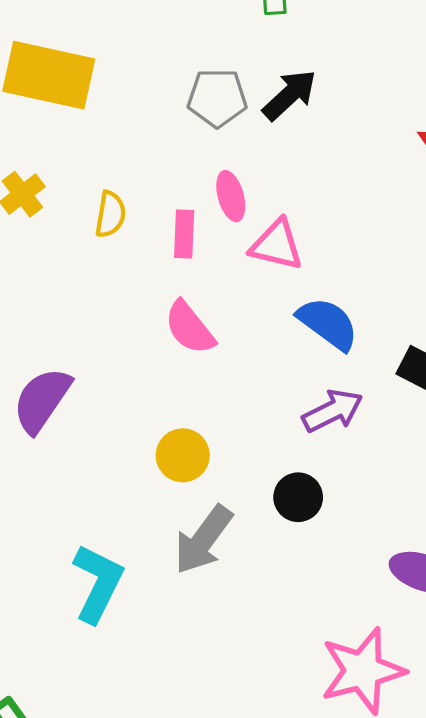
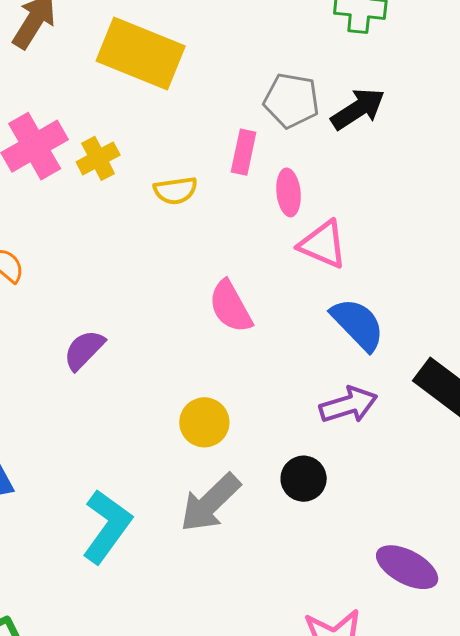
yellow semicircle: (110, 214) -> (175, 191), turned 63
pink rectangle: (184, 234) -> (244, 152), moved
purple semicircle: (42, 400) -> (84, 350), size x0.7

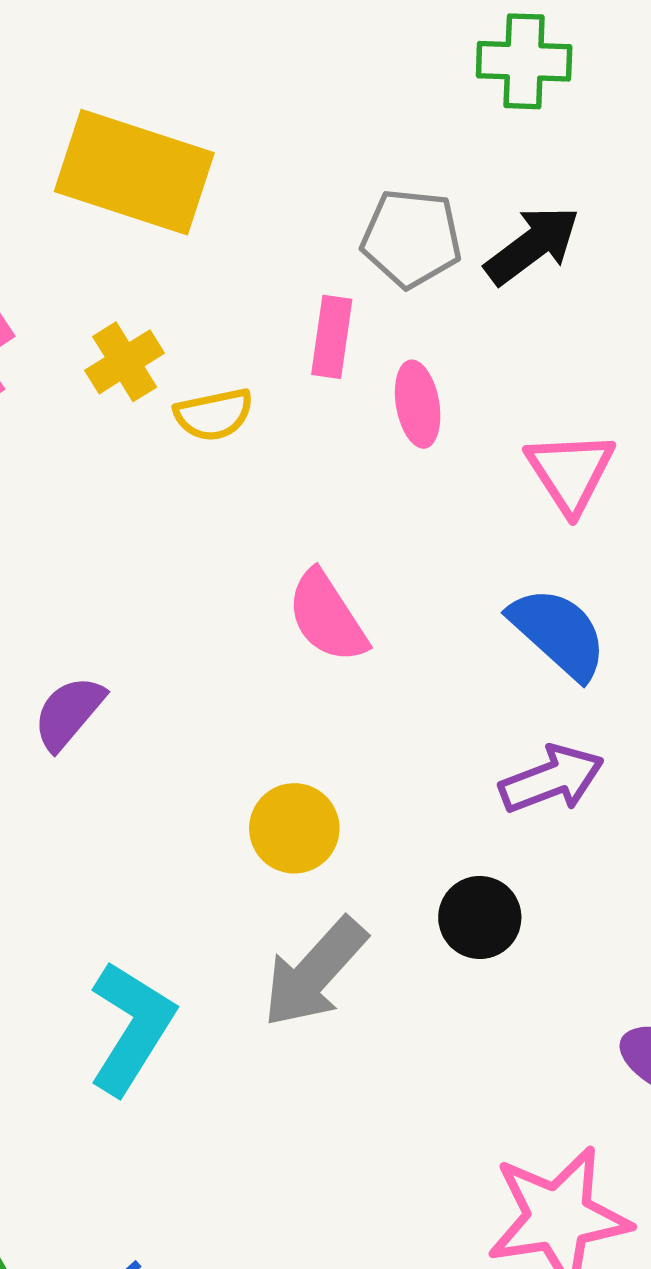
yellow cross: (98, 158) -> (125, 362), moved
pink triangle: (323, 244) -> (570, 472), moved, turned 38

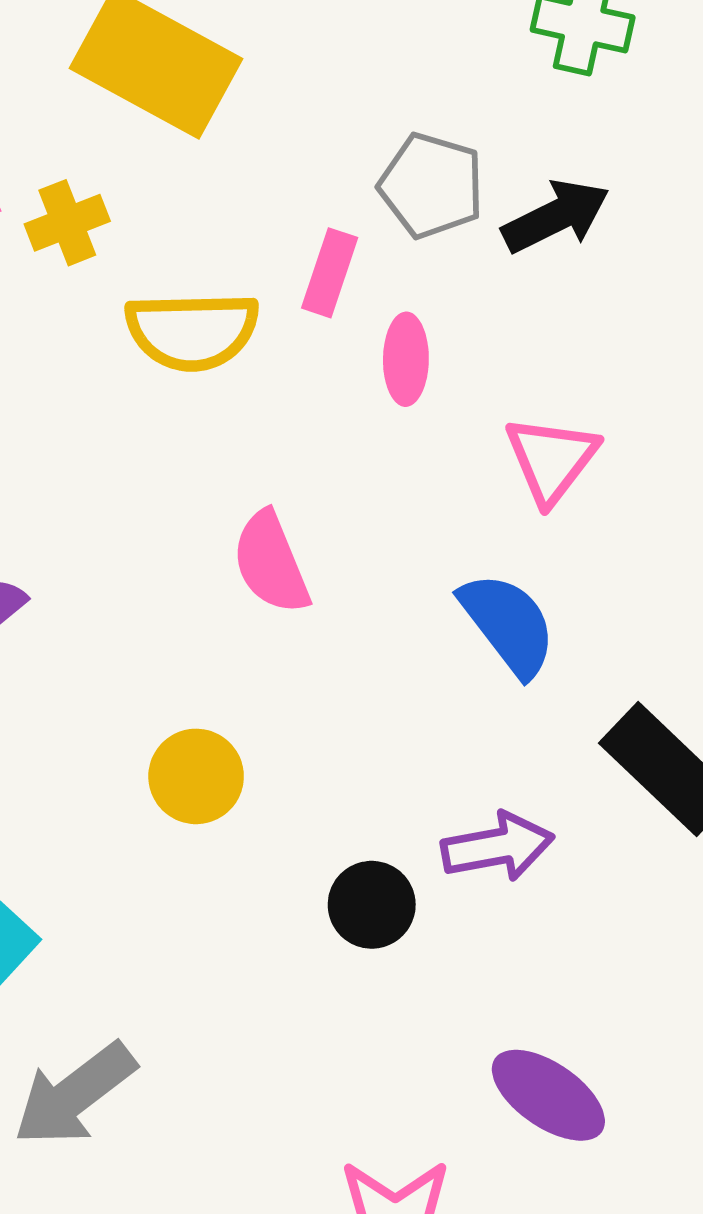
yellow cross: (125, 362) -> (67, 223), moved
yellow semicircle: (214, 415) -> (192, 331), size x1.6
purple arrow: (552, 779) -> (498, 847), moved
gray arrow: (315, 972) -> (75, 1094), moved

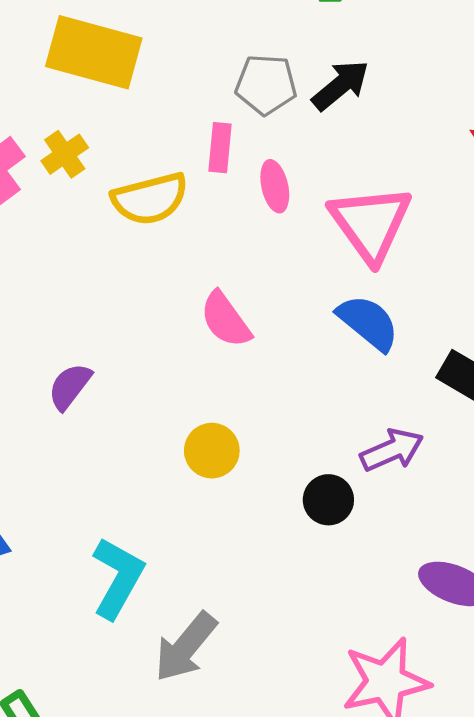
pink triangle: (551, 459) -> (371, 223), size x1.5

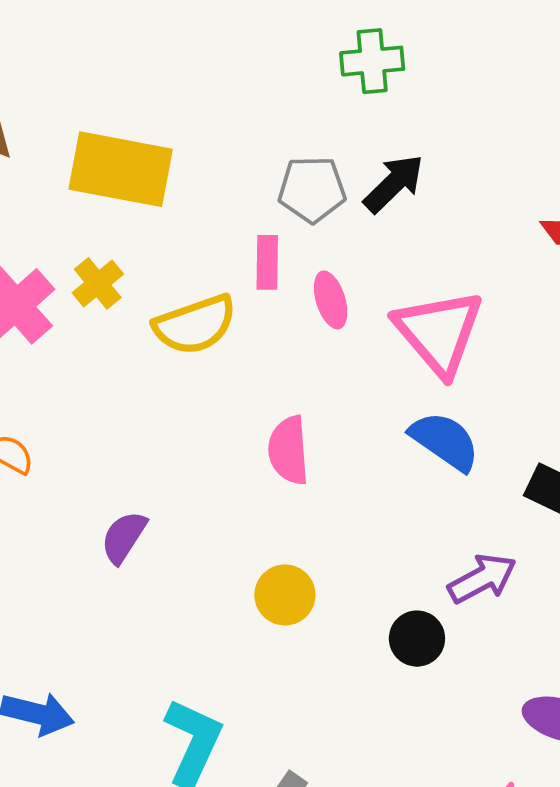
pink semicircle: (226, 320) -> (288, 450), turned 36

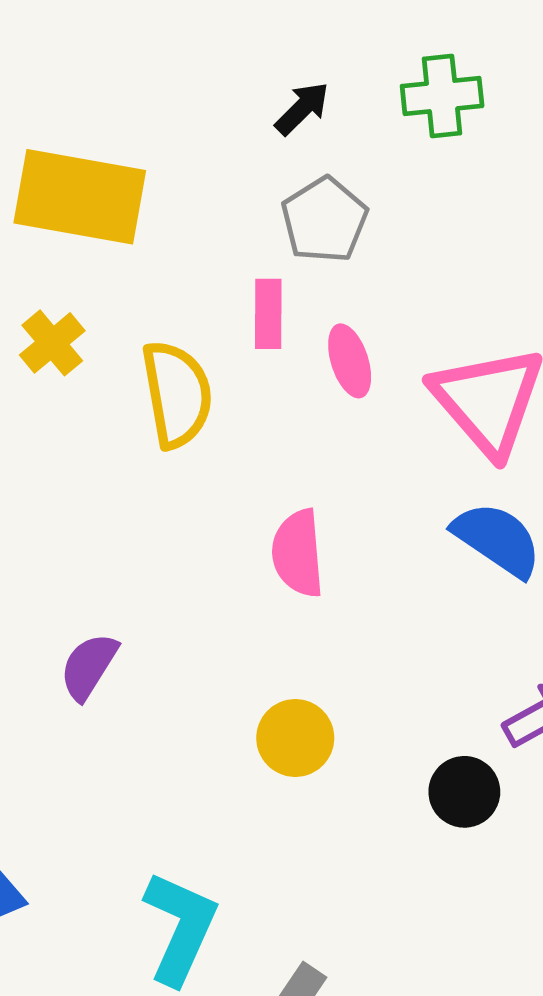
green cross: (372, 61) -> (442, 96), moved
black arrow: (394, 184) -> (302, 108), moved, size x0.7
gray pentagon: (312, 189) -> (324, 220), turned -30
yellow semicircle: (195, 325) -> (177, 394), turned -80

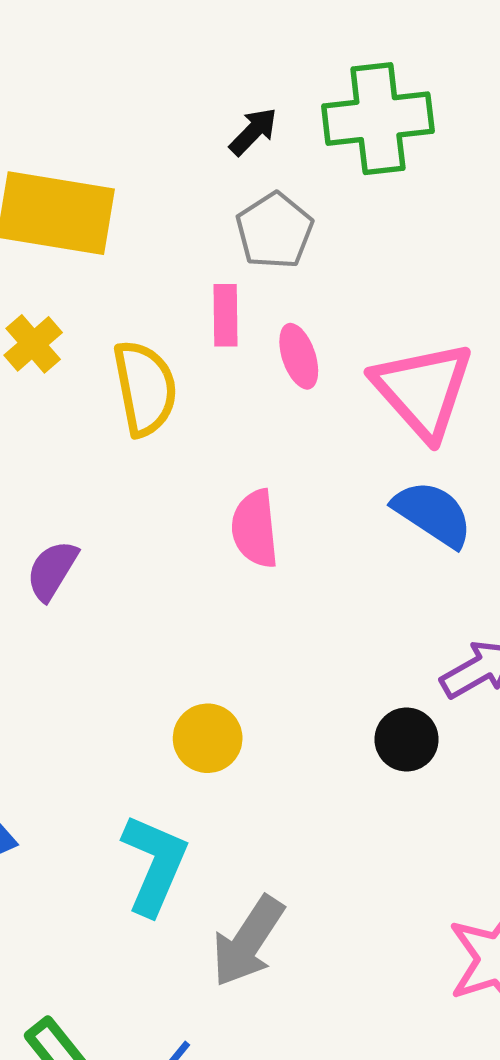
green cross: (442, 96) -> (378, 119), size x1.5
purple semicircle: (89, 666) -> (52, 570), moved
yellow circle: (295, 738) -> (208, 738), moved

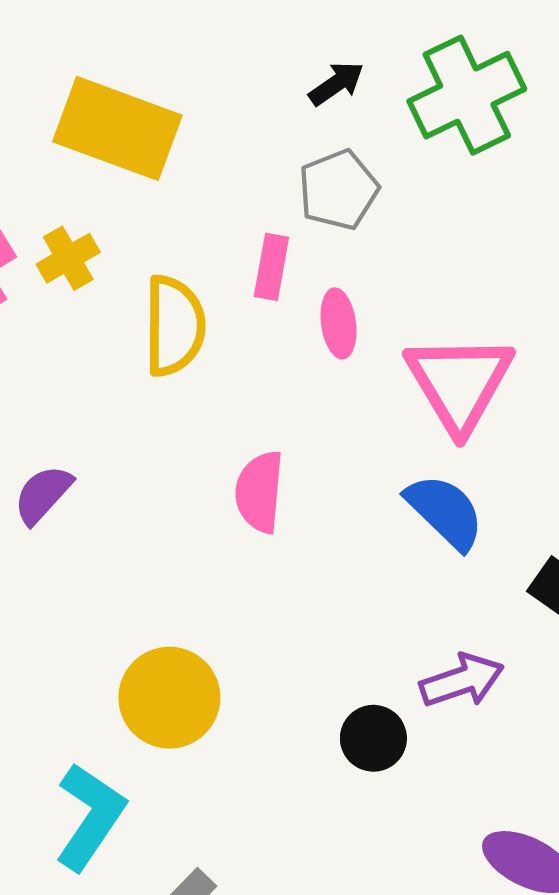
green cross: (378, 119) -> (467, 95), turned -30
yellow circle: (208, 738) -> (169, 698), size x1.4

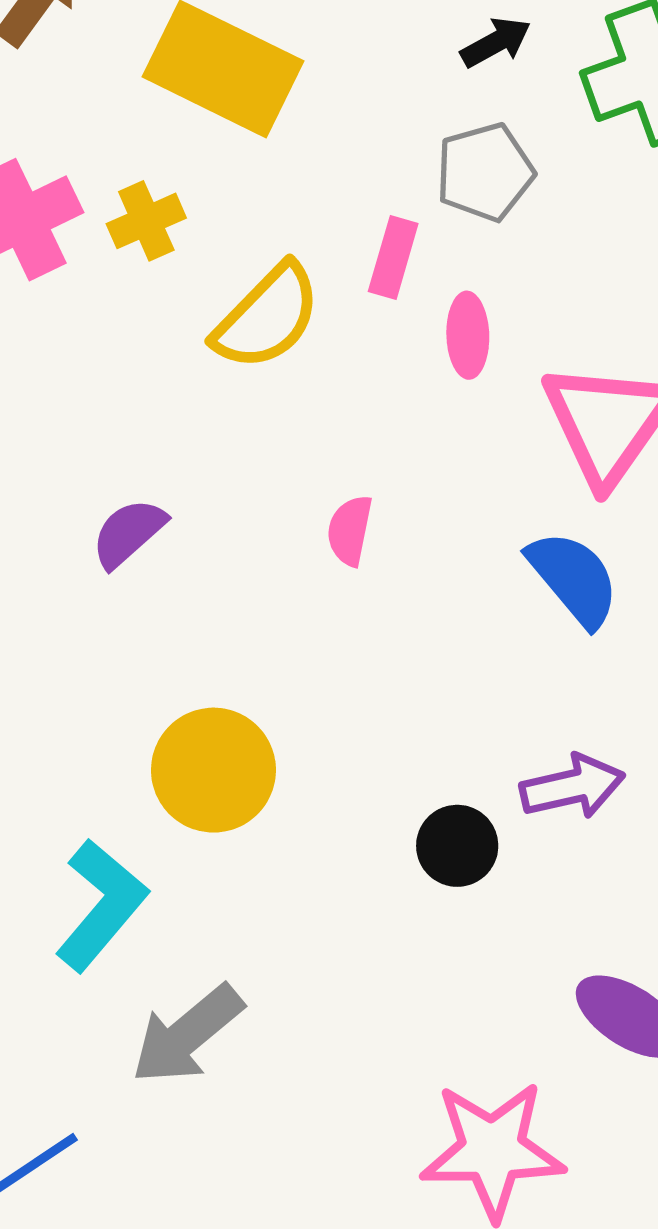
yellow semicircle: (174, 326) -> (267, 317), turned 38
pink semicircle: (259, 492) -> (350, 530), size x0.7
purple semicircle: (43, 495) -> (128, 533), moved

